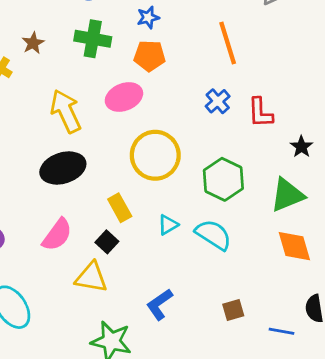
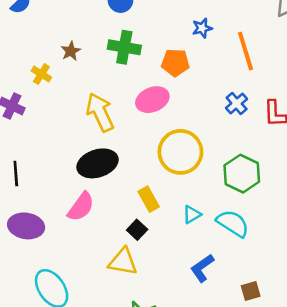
blue star: (148, 17) -> (202, 28), moved
pink semicircle: (57, 235) -> (81, 207), moved
blue L-shape: (159, 304) -> (202, 268), moved

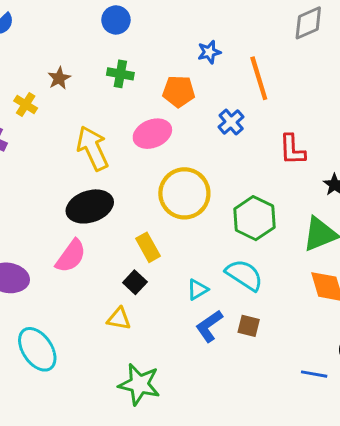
green cross: (124, 47) -> (120, 74), size x0.7
blue cross: (237, 103) -> (231, 122), moved
cyan triangle: (192, 214) -> (198, 290), moved
yellow triangle: (123, 262) -> (119, 319), size x0.7
brown square: (251, 291) -> (249, 326), moved, turned 30

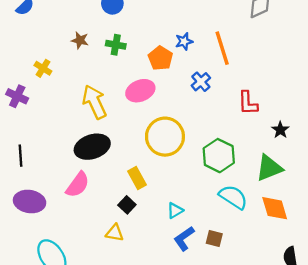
blue star: (209, 52) -> (184, 41), moved
brown star: (59, 78) -> (80, 40), moved, turned -30
orange pentagon: (179, 91) -> (161, 58), turned 30
cyan semicircle: (244, 275) -> (233, 197), moved

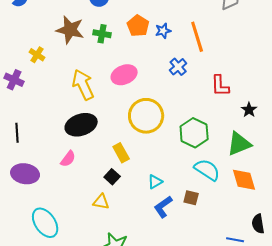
brown star: (80, 40) -> (70, 30), size x1.8
orange pentagon: (161, 58) -> (138, 26), moved
pink semicircle: (78, 185) -> (68, 159), size x0.7
brown square: (214, 238) -> (191, 198), moved

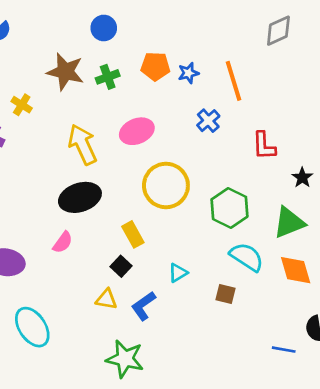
orange pentagon: (138, 26) -> (155, 66), turned -30
green cross: (102, 34) -> (108, 77), turned -30
blue L-shape: (163, 207) -> (143, 306), moved

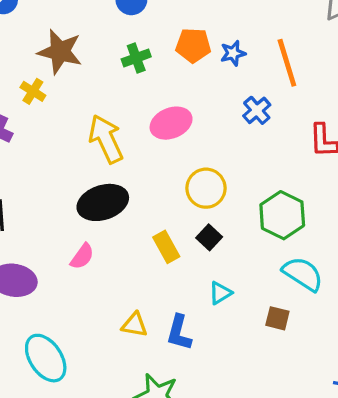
brown star: (65, 72) -> (60, 52), moved
yellow circle: (166, 185) -> (206, 188), size x0.7
black square: (121, 266) -> (209, 237), moved
blue L-shape: (143, 306) -> (179, 333), turned -40

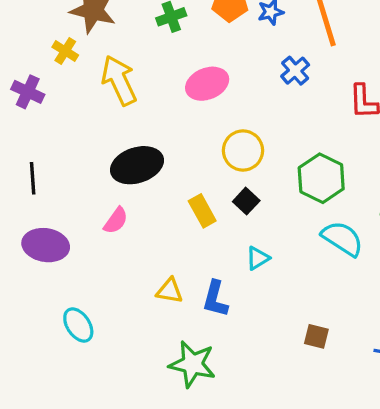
yellow arrow: (106, 139) -> (119, 80), moved
brown square: (277, 318) -> (316, 336), moved
cyan ellipse: (46, 358) -> (78, 325), size x0.7

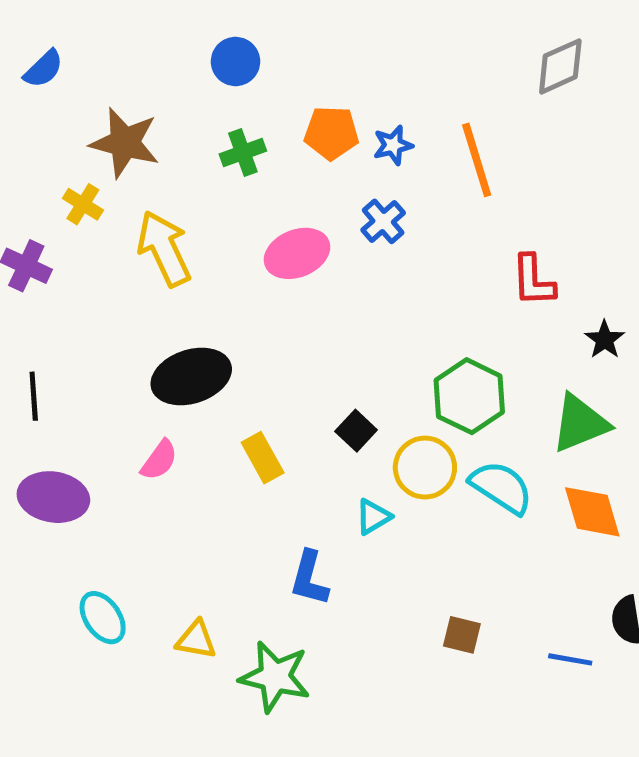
blue cross: (295, 71) -> (383, 221), moved
yellow circle: (243, 151) -> (425, 468), moved
yellow rectangle: (202, 211) -> (263, 458), moved
yellow triangle: (170, 291) -> (196, 640), moved

